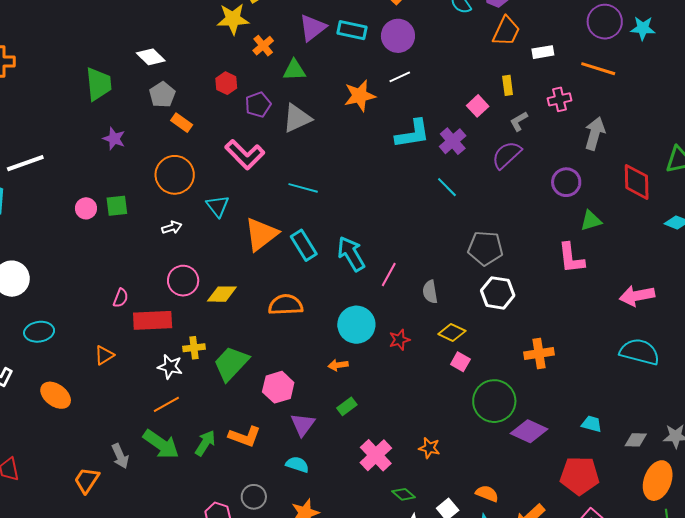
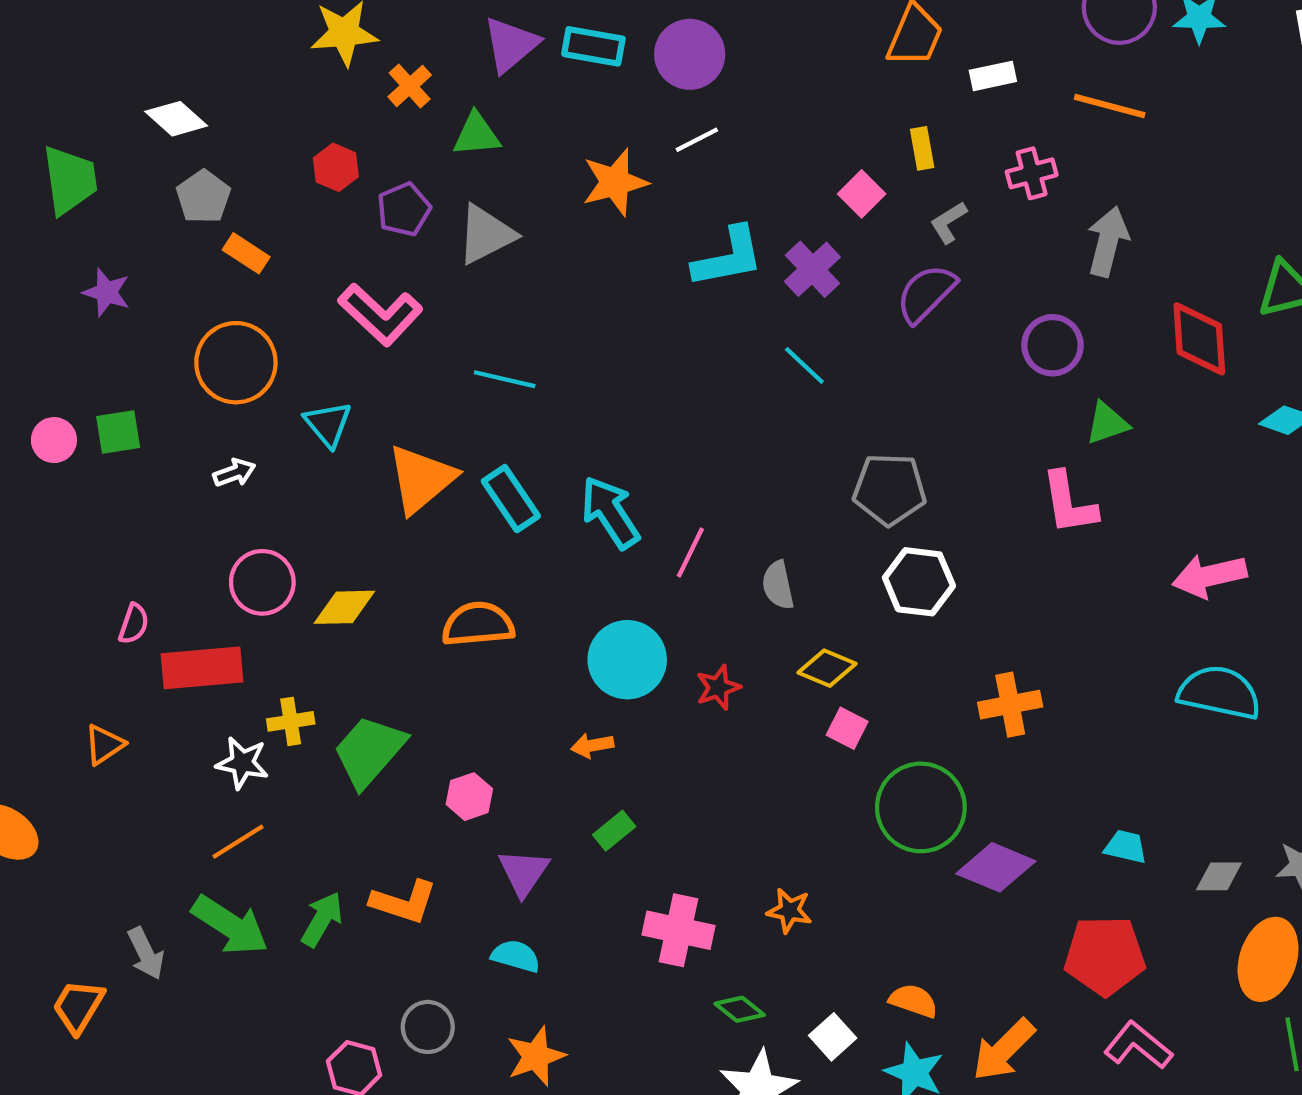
pink hexagon: (278, 387) -> (469, 797), size x0.7
pink cross: (376, 455) -> (678, 930), turned -32

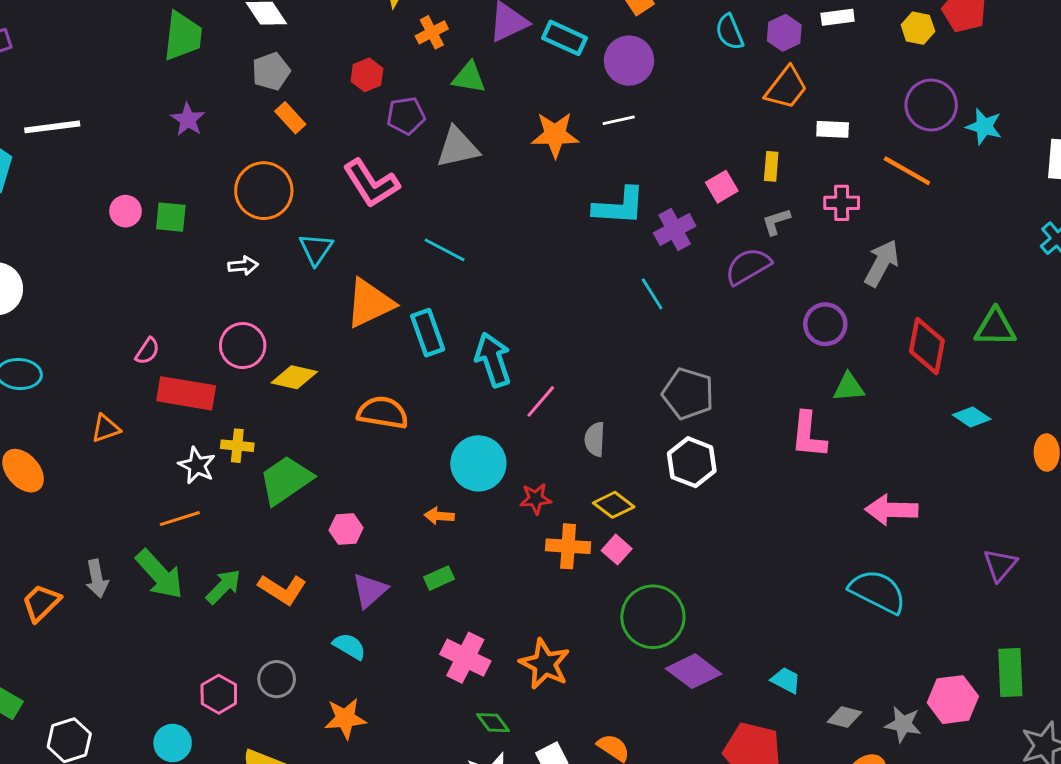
orange cross: (1010, 705) -> (568, 546), moved
orange star: (789, 911) -> (545, 664), size x1.6

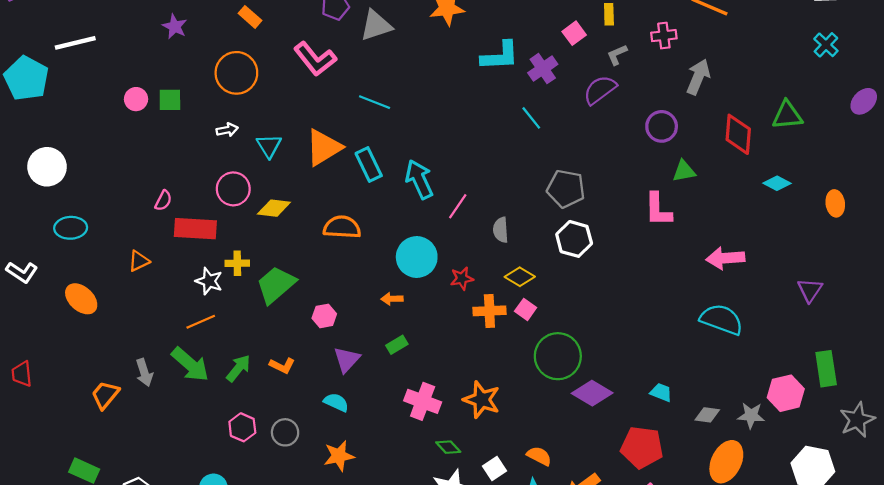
cyan triangle: (316, 249) -> (269, 146), moved
orange L-shape: (282, 589) -> (282, 366), size x0.7
pink hexagon: (219, 694) -> (242, 427), moved

